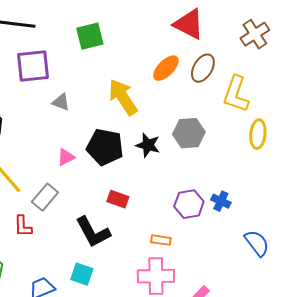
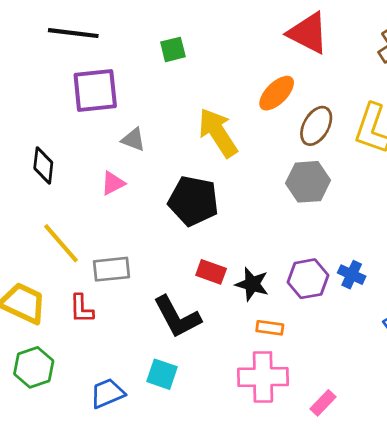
green square: (90, 36) -> (173, 49), size x0.7
brown ellipse: (203, 68) -> (316, 126), moved
black star: (148, 145) -> (252, 284), moved
pink triangle: (66, 157) -> (113, 183), moved
gray rectangle: (45, 197) -> (112, 269), turned 44

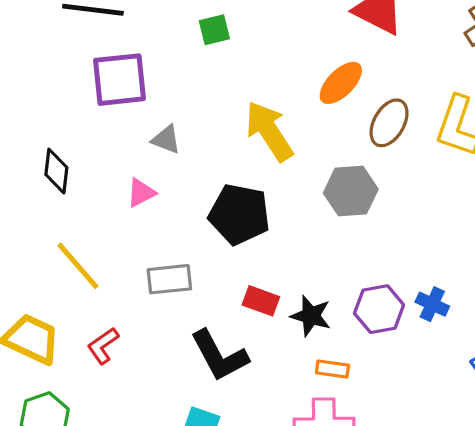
gray hexagon: (308, 182) -> (351, 191), moved
gray rectangle: (112, 269) -> (169, 279), moved
red L-shape: (81, 309) -> (103, 346), turned 56

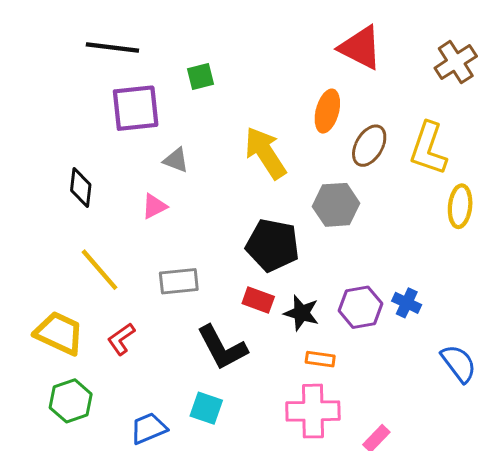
green square: (214, 30) -> (200, 76), moved
orange ellipse: (341, 83) -> (327, 111), turned -30
black pentagon: (239, 214) -> (273, 245), moved

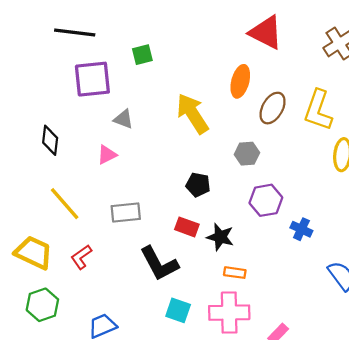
gray hexagon: (336, 205) -> (247, 154), size x0.7
black pentagon: (273, 245) -> (198, 185), size x0.6
purple hexagon: (361, 307) -> (266, 200), moved
cyan square: (206, 408) -> (178, 310), moved

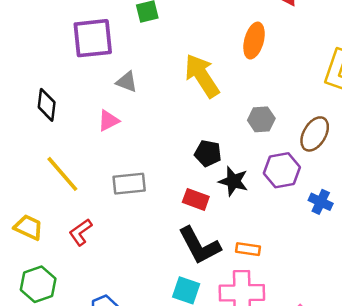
brown ellipse: (273, 108) -> (315, 134), moved
black star: (220, 237) -> (233, 181), moved
yellow trapezoid: (34, 253) -> (28, 227), size x0.7
black L-shape: (159, 264) -> (199, 245), moved

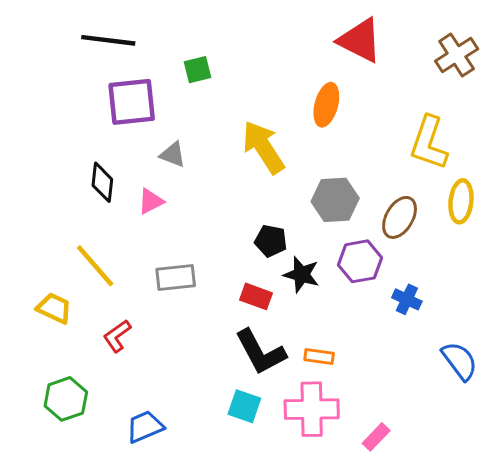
black diamond: (47, 105) -> (102, 182), moved
gray hexagon: (261, 119) -> (335, 200), size x1.4
yellow trapezoid: (28, 227) -> (54, 308), moved

